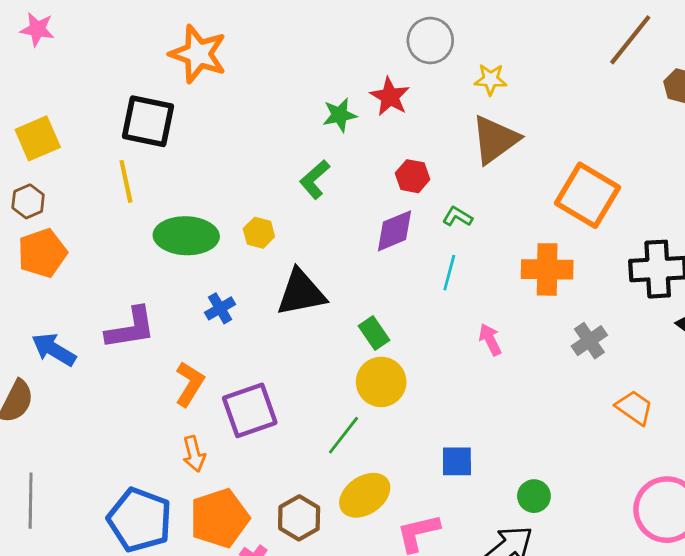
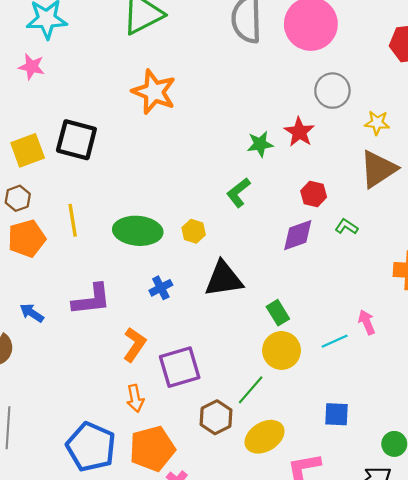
black square: (148, 121) -> (76, 140), moved
yellow line: (126, 181) -> (73, 220), moved
cyan line: (449, 273) -> (335, 341), moved, turned 48
blue arrow: (54, 349) -> (32, 313), size x0.7
brown hexagon: (299, 518) -> (216, 417), moved

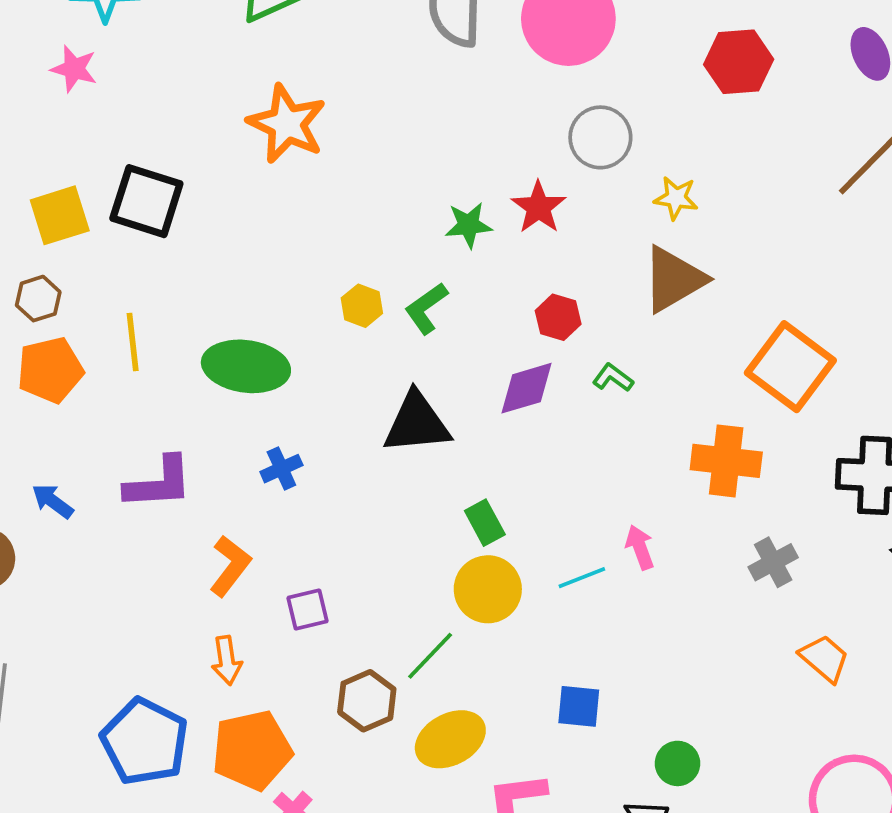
yellow hexagon: (194, 231) -> (362, 306), moved
black triangle: (224, 279) -> (417, 423), moved
purple square: (180, 367) -> (307, 610), size x0.6

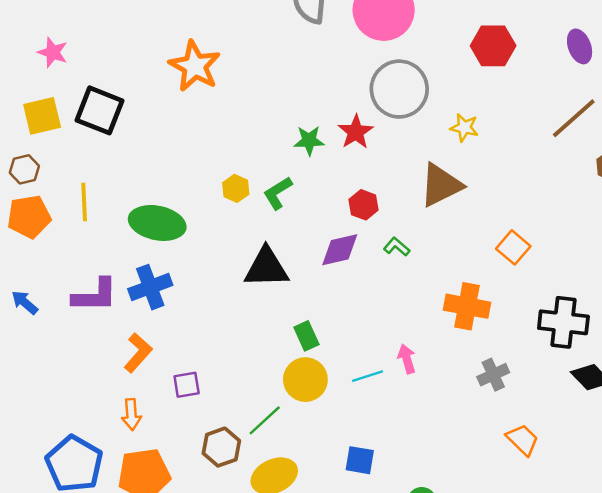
pink star: (74, 69) -> (53, 52), moved
gray circle: (600, 137) -> (399, 89), size x1.4
yellow star: (676, 198) -> (464, 128), moved
orange square: (790, 367) -> (513, 247), size x0.6
blue cross: (281, 469) -> (150, 287), moved, size x1.6

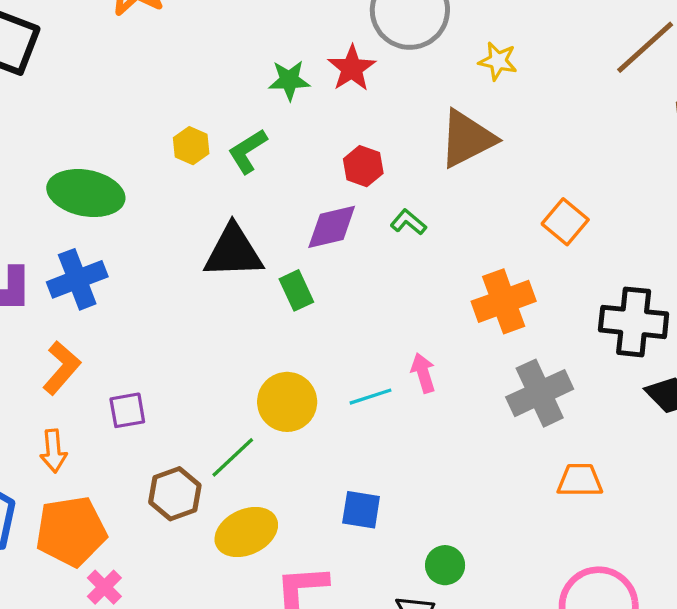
orange cross: (467, 306) -> (504, 301), turned -30
green rectangle: (306, 336) -> (296, 290), moved
gray cross: (493, 375) -> (540, 393), size x1.5
orange trapezoid: (522, 440) -> (580, 480), turned -44

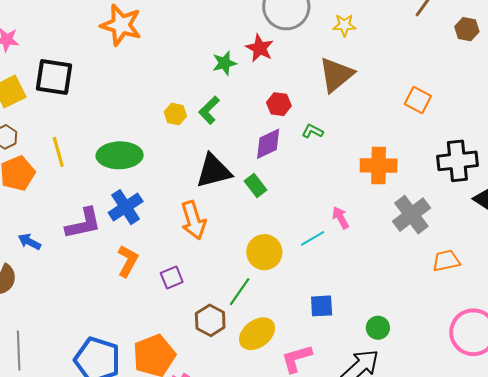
orange square: (565, 222) -> (418, 100), moved
orange cross: (504, 301) -> (379, 165), turned 33
orange arrow: (53, 451) -> (193, 220), moved, size x1.5

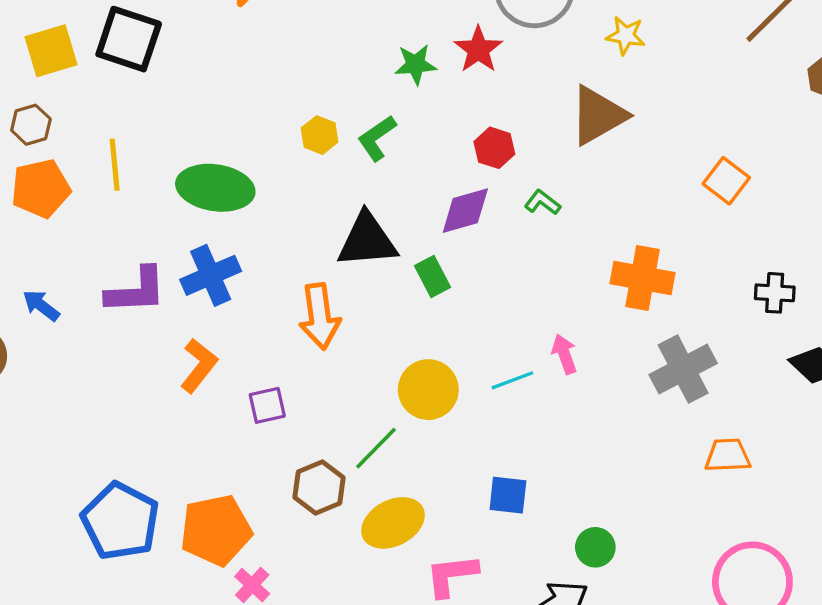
black cross: (457, 161) -> (775, 293), size x0.6

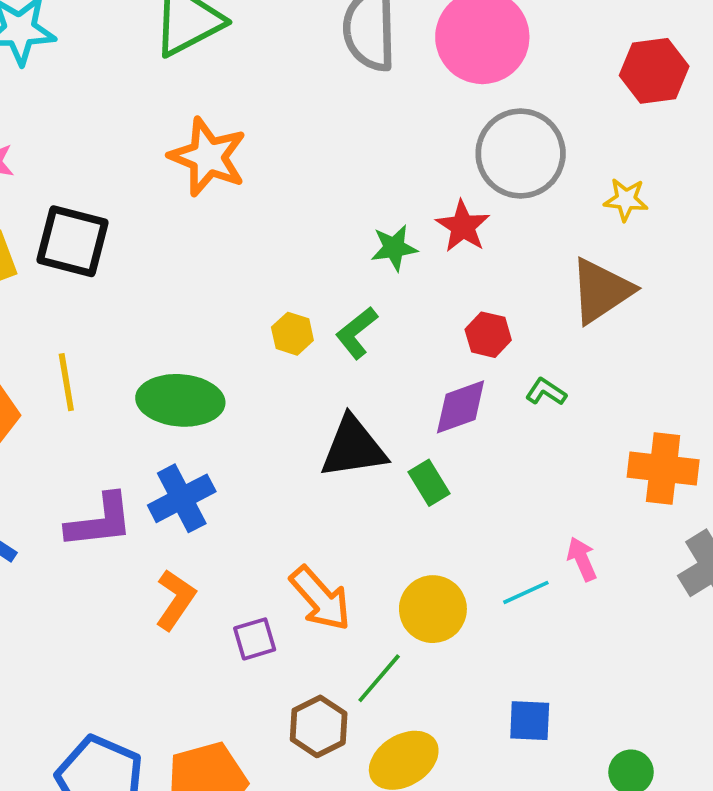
orange arrow: (320, 316) -> (320, 599), moved, turned -30

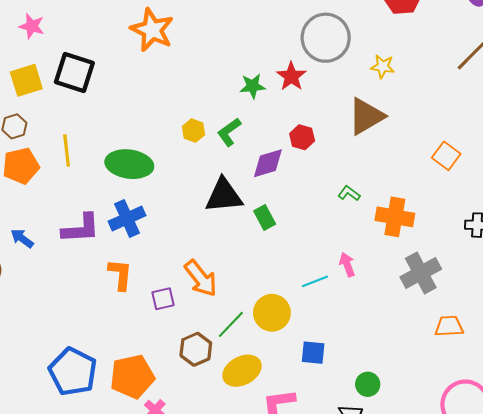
green L-shape: (546, 392) -> (349, 193), moved
purple diamond: (461, 407) -> (268, 163), moved
orange L-shape: (175, 600) -> (120, 275), turned -32
yellow circle: (433, 609) -> (272, 313), moved

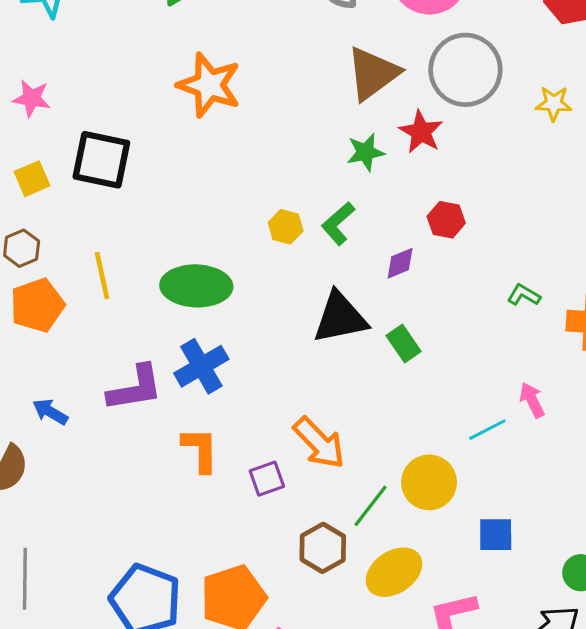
yellow square: (26, 80) -> (32, 179), size x0.7
brown triangle: (366, 116) -> (373, 73), moved
purple diamond: (268, 163) -> (400, 263), size x0.7

